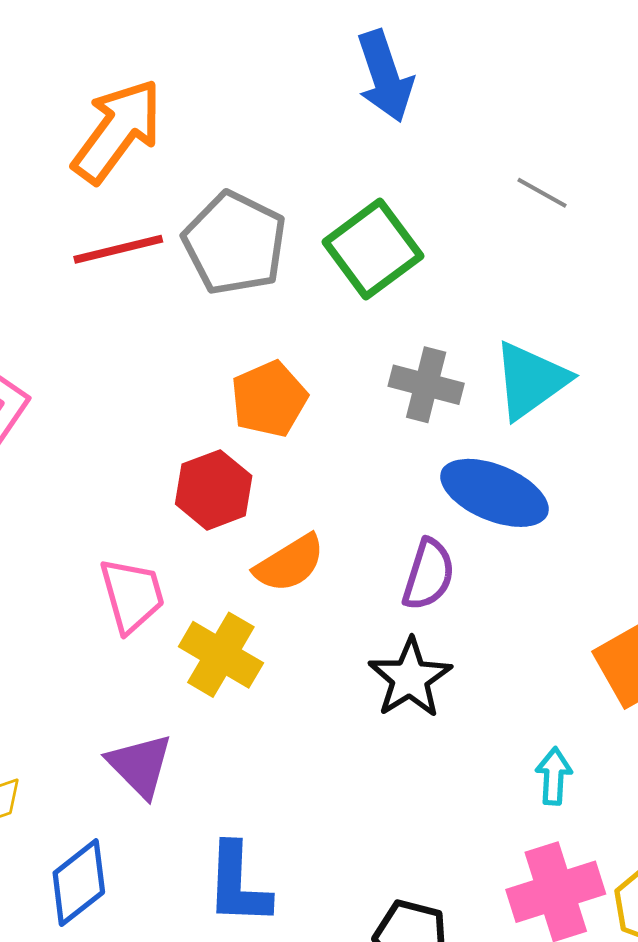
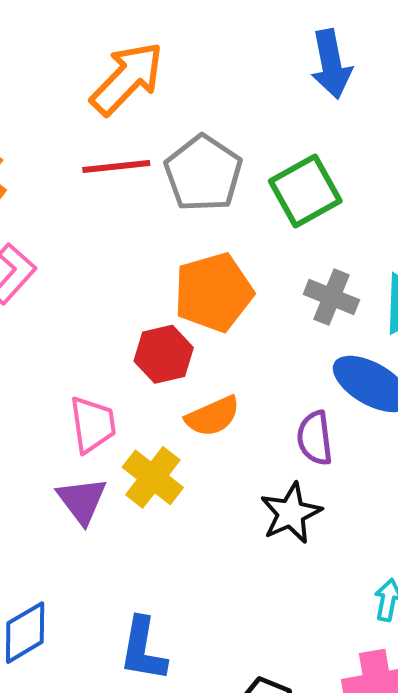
orange pentagon: (269, 399) -> (213, 292), size x1.4
purple semicircle: (429, 574) -> (315, 438), turned 148
purple triangle: (140, 765) -> (82, 500), moved

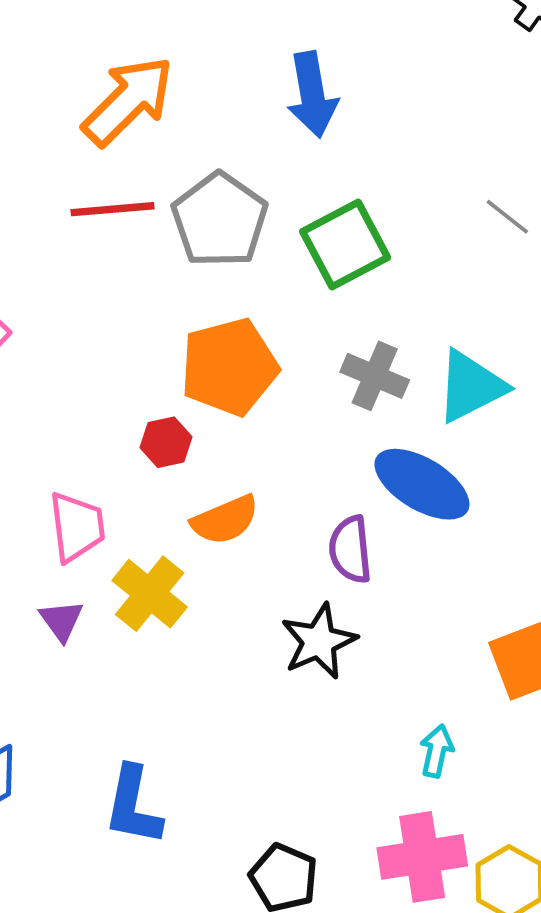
blue arrow: (331, 64) -> (312, 95), moved
red hexagon: (164, 354) -> (166, 442), size x0.7
purple triangle: (82, 500) -> (61, 620), size x0.7

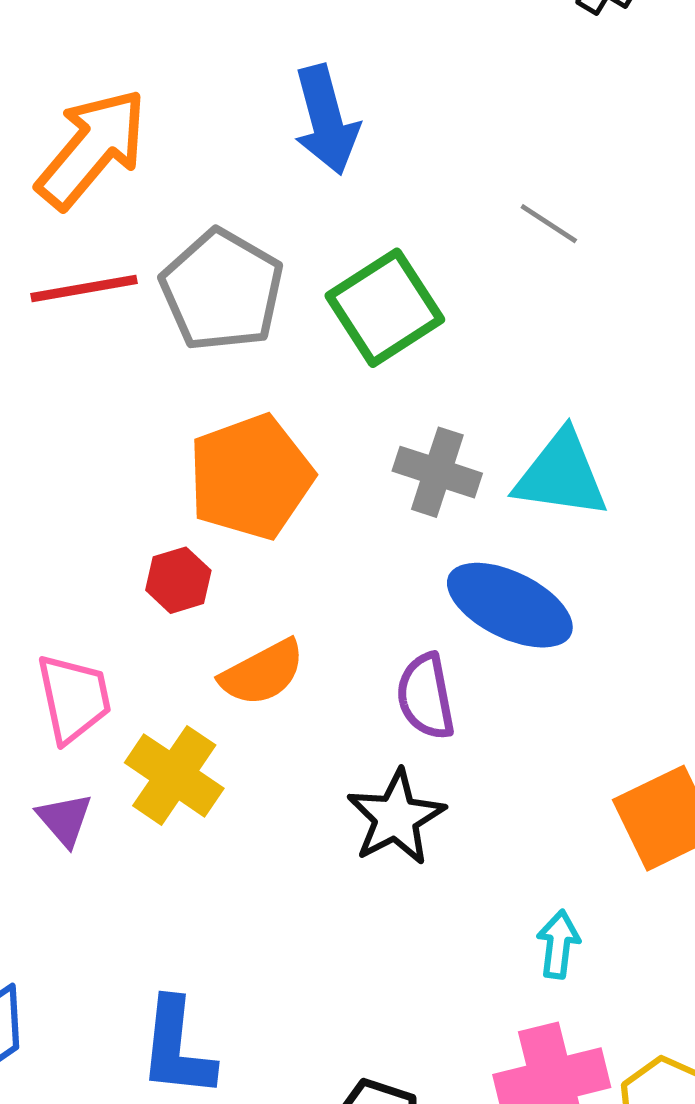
gray line: (507, 217) -> (549, 224), moved
cyan triangle: (471, 386) -> (561, 475), turned 40

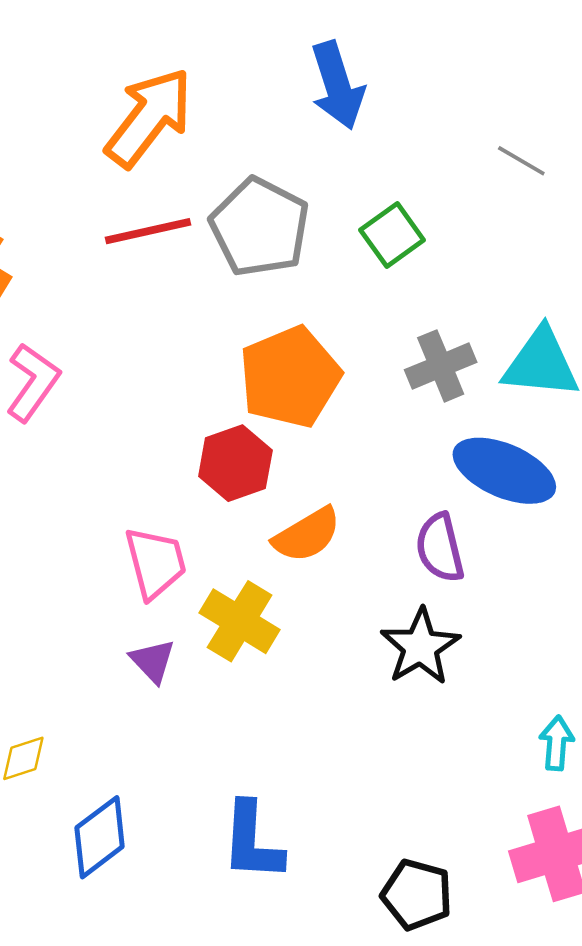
green square: (385, 308) -> (392, 235), size x0.7
gray cross: (437, 472) -> (441, 366), turned -38
red hexagon: (178, 580) -> (235, 463), size x1.4

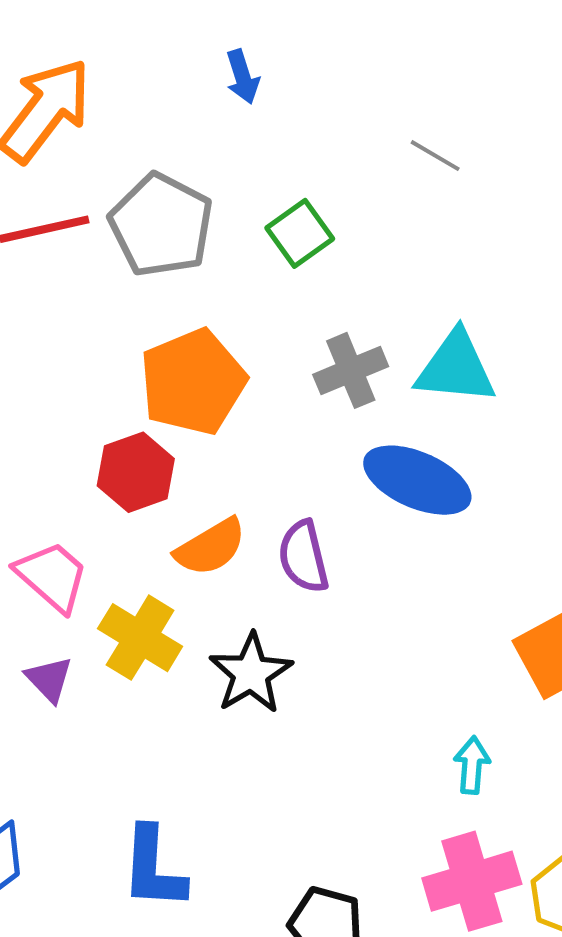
blue arrow: (337, 85) -> (242, 77), size x0.6
purple semicircle: (440, 548) -> (303, 557), moved
pink trapezoid: (155, 563) -> (52, 576), turned -34
black star: (420, 647) -> (251, 673), moved

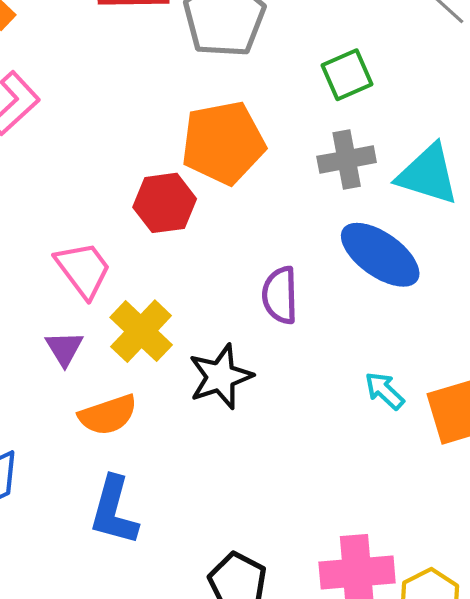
green square: (300, 233) -> (347, 75), moved
orange semicircle: (211, 547) -> (108, 415), moved
cyan arrow: (472, 765) -> (384, 391), moved, turned -63

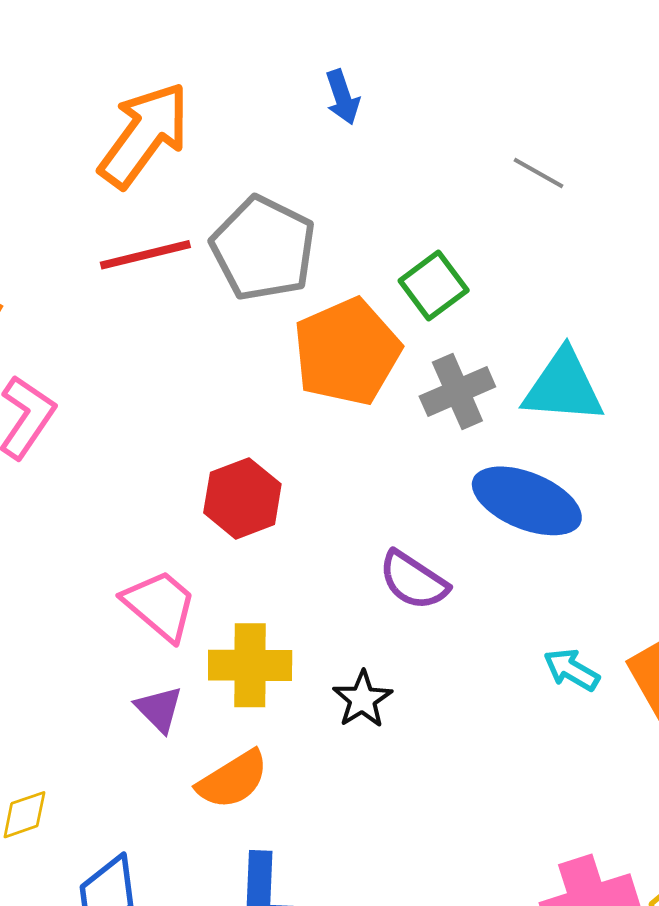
orange pentagon: (223, 143) -> (347, 352), moved
purple semicircle: (280, 295) -> (413, 580), turned -42
yellow cross: (141, 331) -> (250, 665), turned -30
black star: (221, 377) -> (362, 699), size x0.7

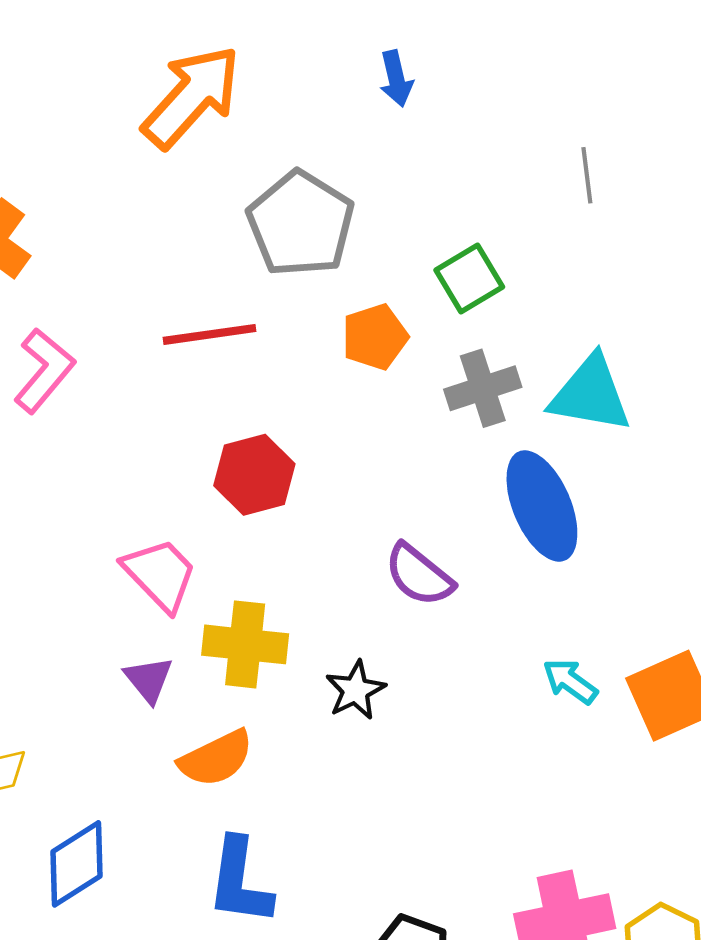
gray line: (538, 173) -> (587, 175), turned 48
red line: (145, 255) -> (210, 334), moved
orange pentagon: (347, 352) -> (375, 337), size x0.6
blue ellipse: (527, 501) -> (542, 506), turned 39

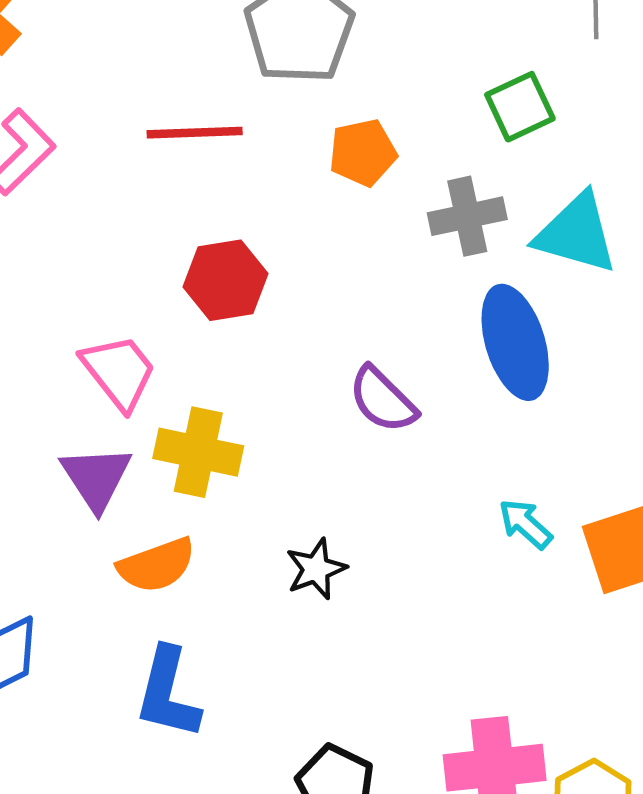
green square: (469, 279) -> (520, 107), moved
purple triangle: (149, 680) -> (96, 478), size x1.4
black star: (356, 690) -> (316, 569), moved

